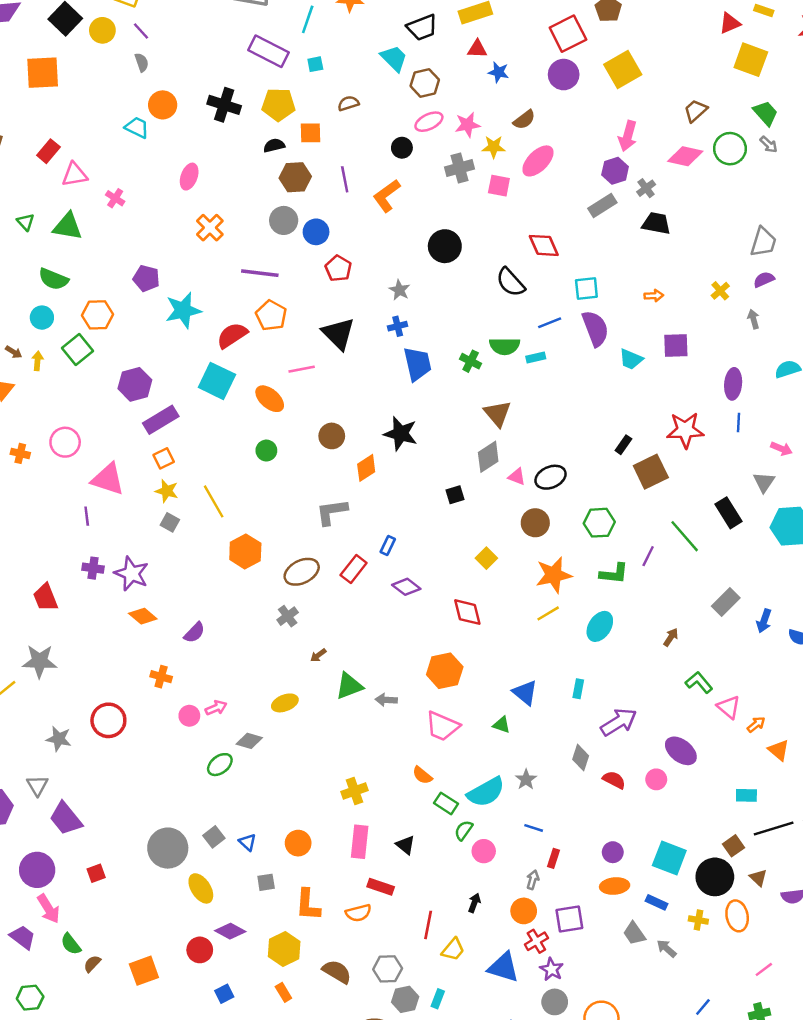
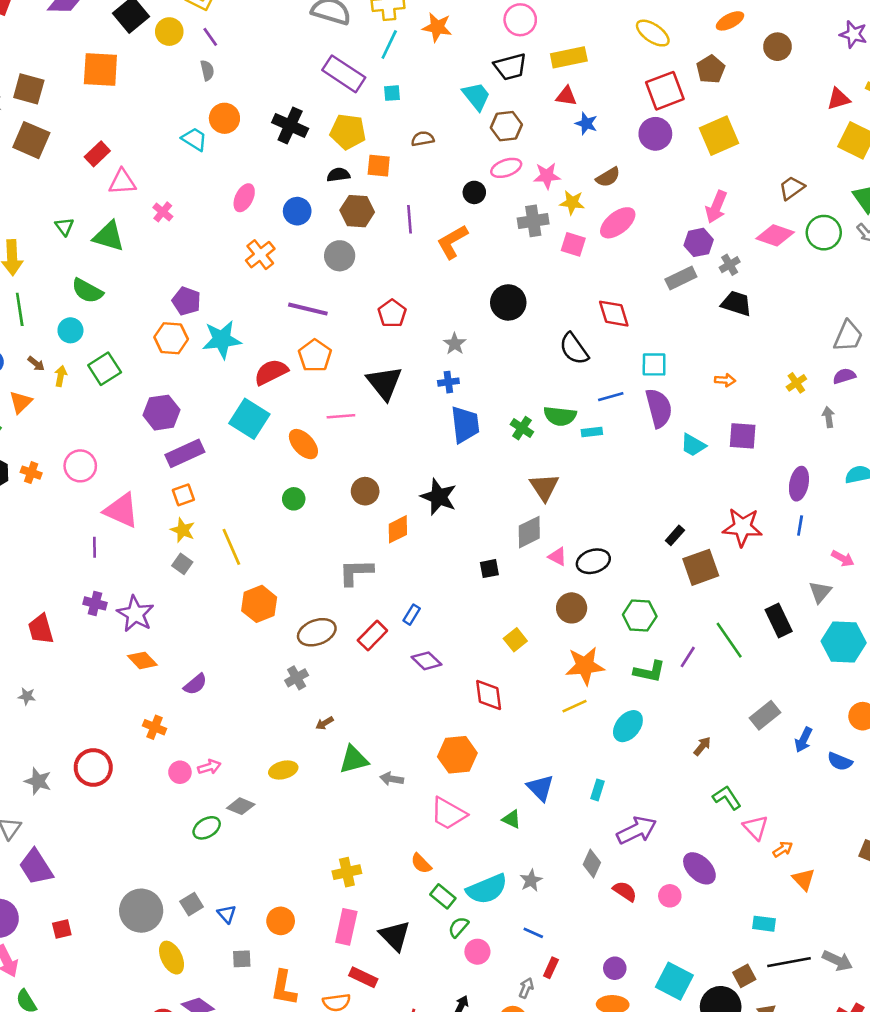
blue circle: (316, 232) -> (297, 211), moved
orange hexagon: (97, 315) -> (171, 338), moved
gray star: (40, 661) -> (27, 696), size x0.5
black triangle: (405, 845) -> (395, 936), size x1.5

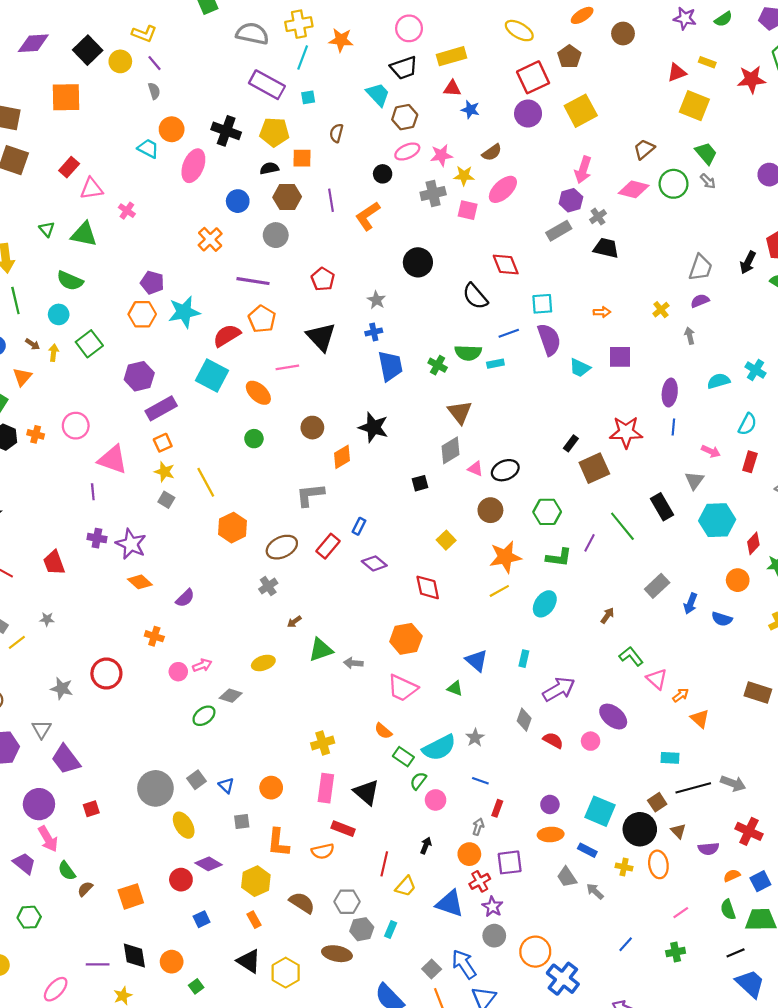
brown semicircle: (423, 139) -> (336, 133), turned -60
pink ellipse: (244, 198) -> (193, 166), moved, size x1.4

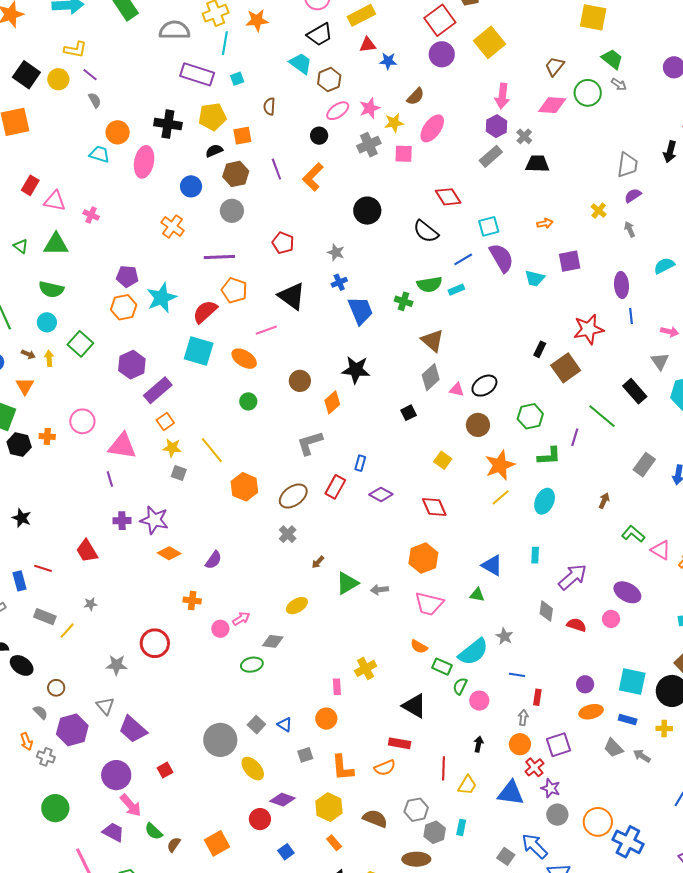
pink triangle: (92, 189) -> (55, 201), turned 30
green ellipse: (204, 716) -> (252, 665), turned 35
pink rectangle: (326, 788) -> (337, 687), moved, size x0.6

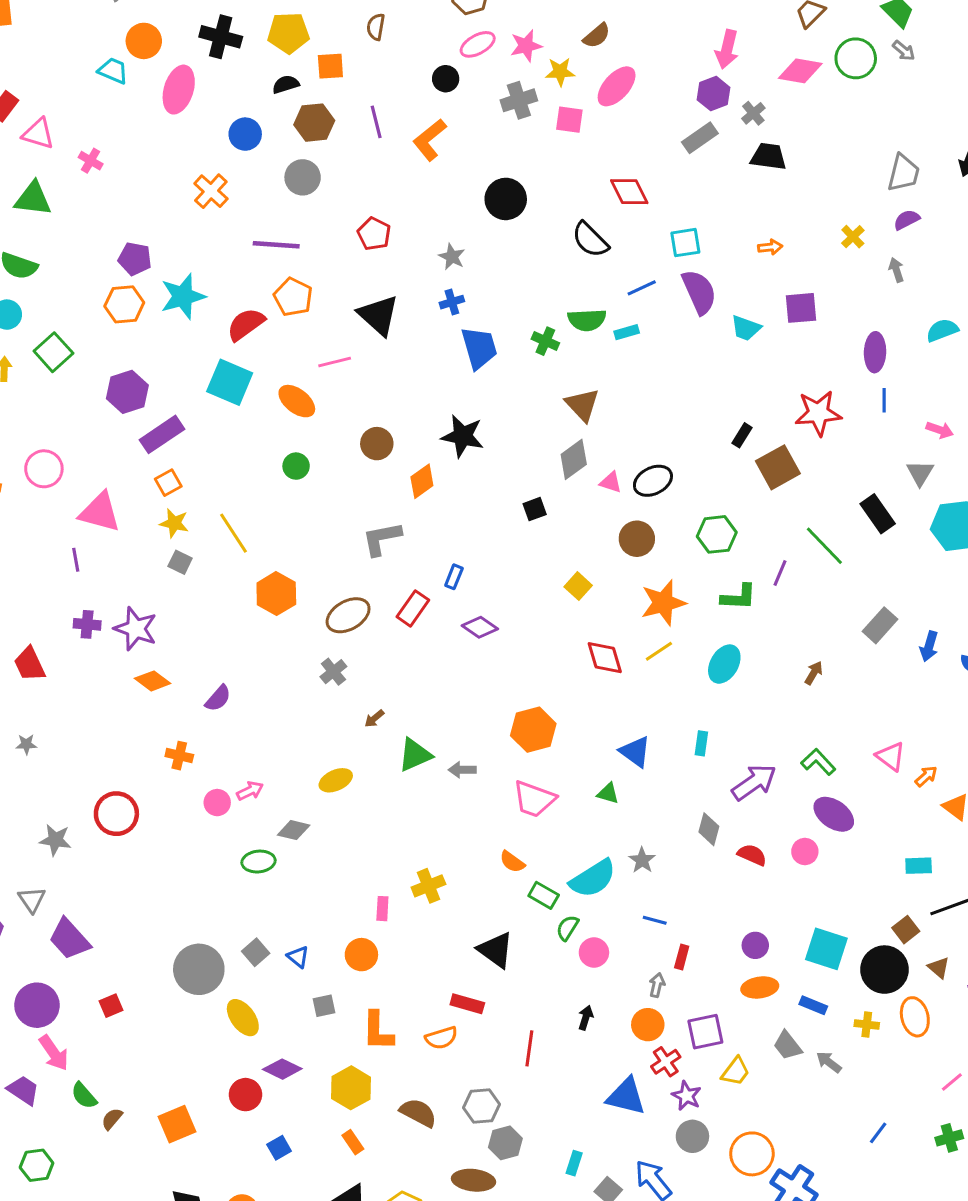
red diamond: (434, 507) -> (605, 658), moved
green L-shape: (633, 534) -> (818, 762), moved
yellow trapezoid: (467, 785) -> (736, 1071), moved
cyan rectangle: (461, 827) -> (574, 1163), moved

